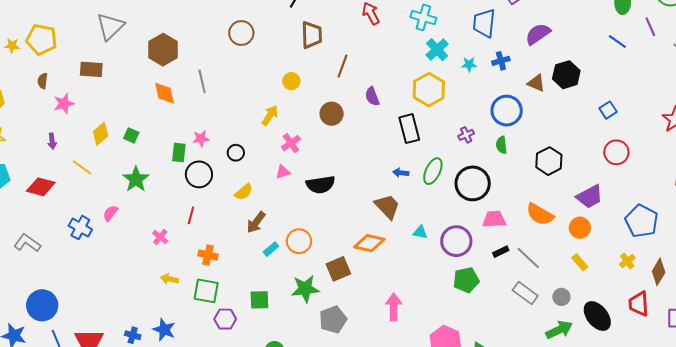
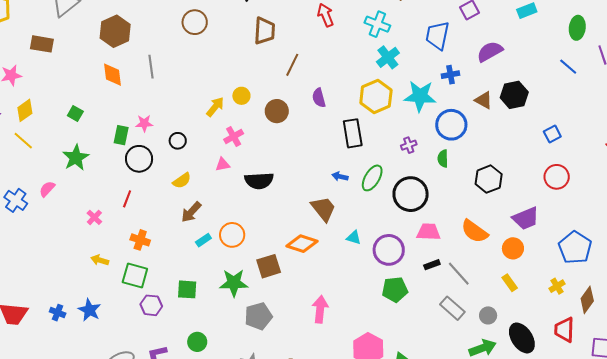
cyan star: (469, 64) -> (420, 96), moved, size x2.0
yellow circle: (291, 81) -> (241, 96), moved
yellow diamond: (101, 134) -> (25, 110), moved

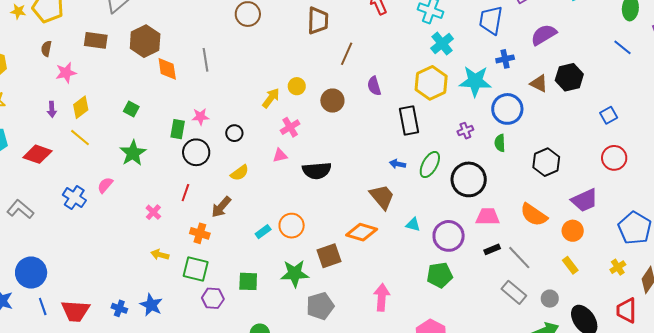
brown hexagon: (115, 31) -> (145, 41), moved
brown arrow: (191, 212) -> (221, 207), moved
green pentagon: (395, 290) -> (440, 275), moved

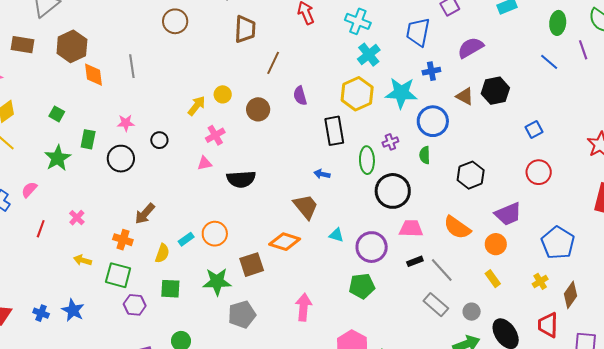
green rectangle: (178, 129) -> (88, 139), moved
green ellipse: (430, 165) -> (367, 160), moved, turned -32
yellow semicircle: (240, 173) -> (162, 253), moved, turned -36
red line: (185, 193) -> (41, 229), moved

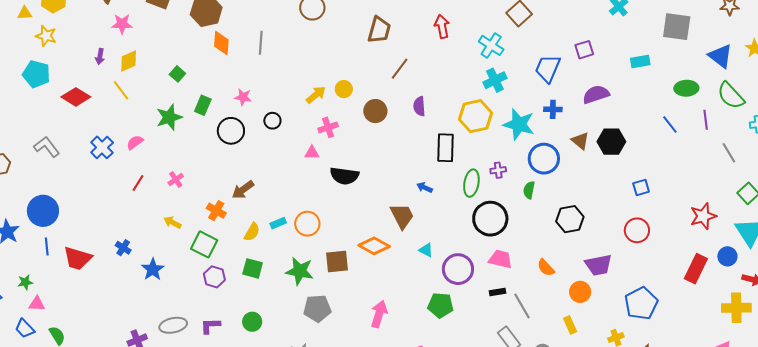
green ellipse: (558, 23) -> (686, 88), turned 70
orange semicircle: (457, 227) -> (546, 268), size x0.7
blue cross: (41, 313) -> (123, 248), moved

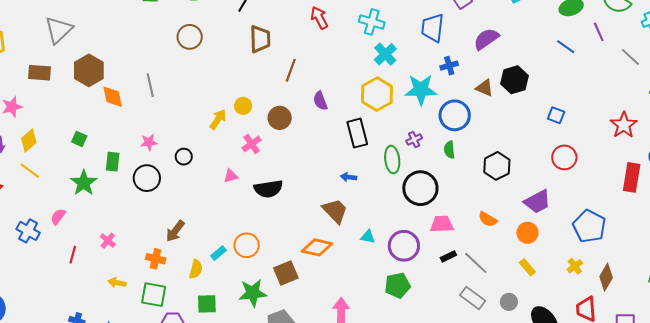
pink cross: (328, 127) -> (252, 144), moved
blue square: (641, 188) -> (556, 115), turned -36

